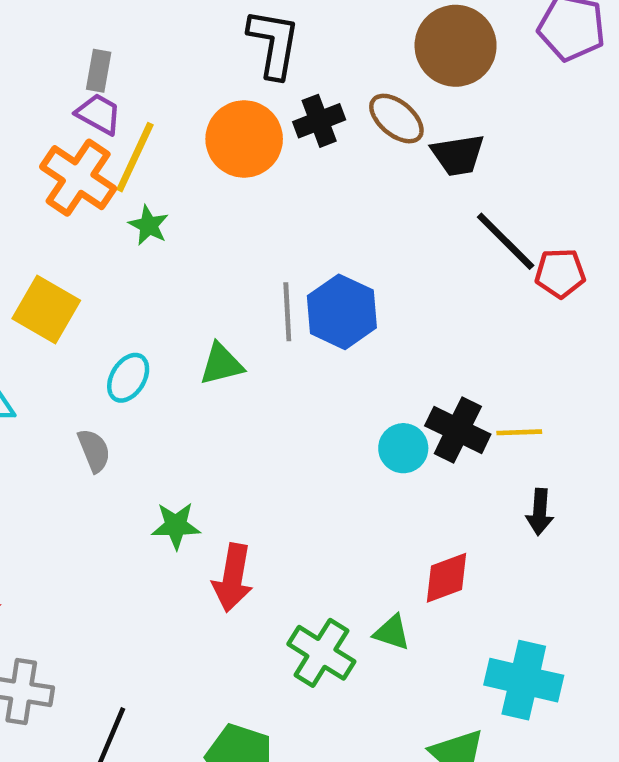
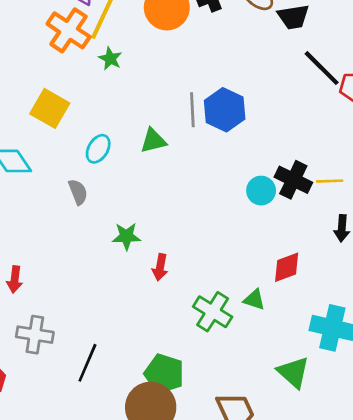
red arrow: (233, 578) -> (160, 267), size x0.7

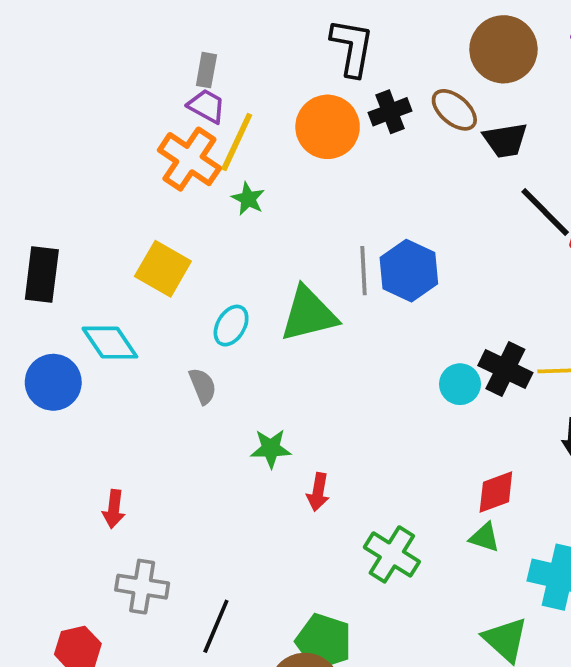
green triangle: (153, 141) -> (309, 314), size x1.6
green triangle: (254, 300) -> (485, 537), moved

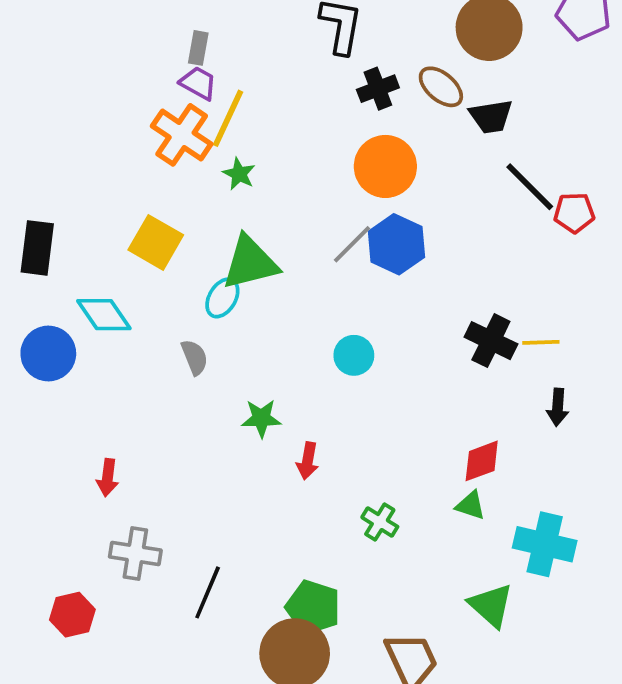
orange circle: (328, 127) -> (385, 166), moved
gray line: (363, 271) -> (352, 244), turned 48
green triangle: (309, 314) -> (250, 263), moved
cyan circle: (460, 384) -> (354, 355), moved
green cross: (392, 554) -> (380, 522), size x0.7

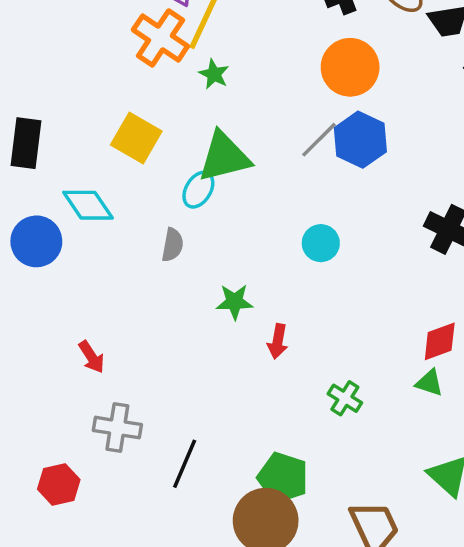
gray semicircle: (195, 357) -> (173, 245), turned 32
red arrow: (108, 478) -> (92, 357), turned -40

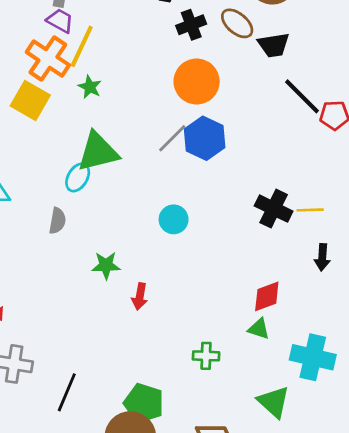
yellow square: (136, 138) -> (30, 100), moved
green cross: (345, 398) -> (206, 356), moved, turned -30

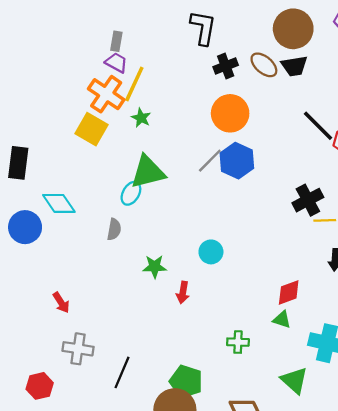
black trapezoid: (274, 45) -> (294, 66), moved
black cross: (274, 209) -> (308, 200), moved, turned 36
cyan circle: (174, 219) -> (211, 252), moved

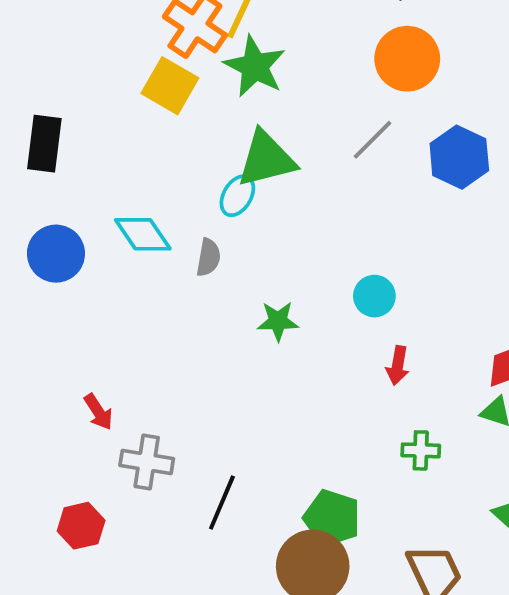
green star: (141, 118) -> (255, 66), size x1.8
blue hexagon: (237, 161) -> (459, 157), moved
cyan diamond: (59, 203) -> (143, 234), moved
red arrow: (183, 292) -> (398, 366), moved
red arrow: (61, 303) -> (98, 412), moved

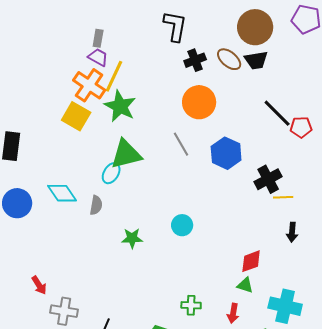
gray line: (372, 140) -> (181, 144), turned -75
red arrow: (398, 366) -> (233, 313), moved
green cross: (421, 450) -> (191, 305), moved

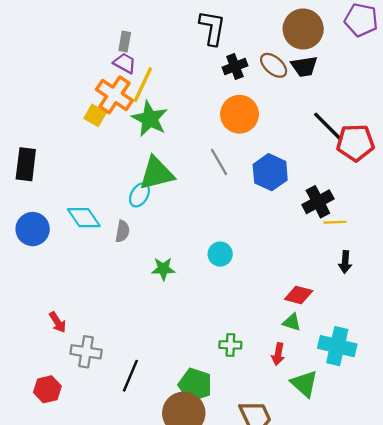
yellow square: (76, 116) -> (95, 115), moved, size x0.7
red pentagon: (301, 127) -> (355, 143), size x1.5
red diamond: (251, 261) -> (299, 295), turned 35

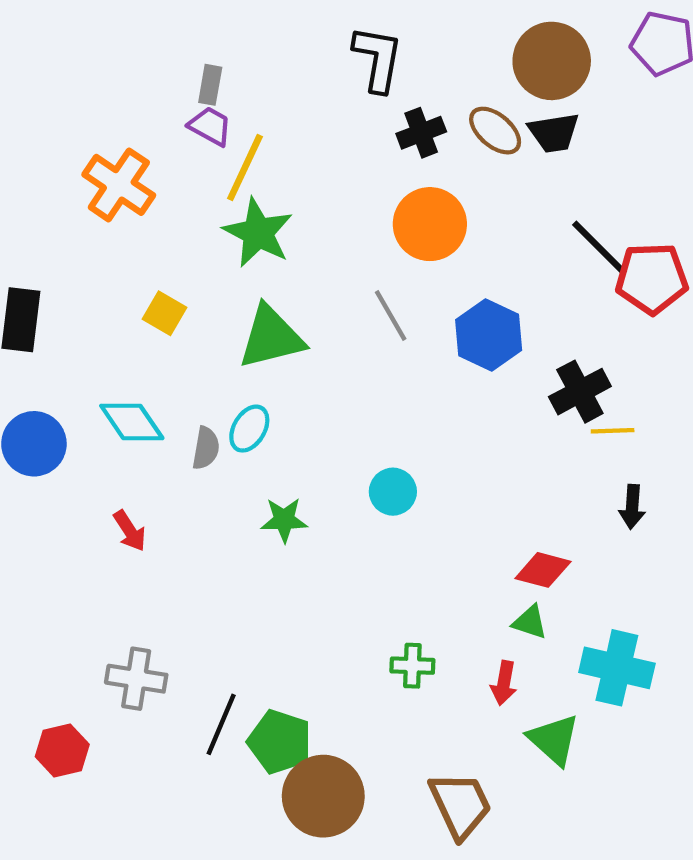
orange cross: (114, 95) -> (119, 185), moved
yellow square: (95, 115) -> (164, 313), moved
cyan ellipse: (139, 195) -> (249, 429), moved
red arrow: (58, 322) -> (130, 531), moved
green pentagon: (195, 385) -> (280, 742), moved

